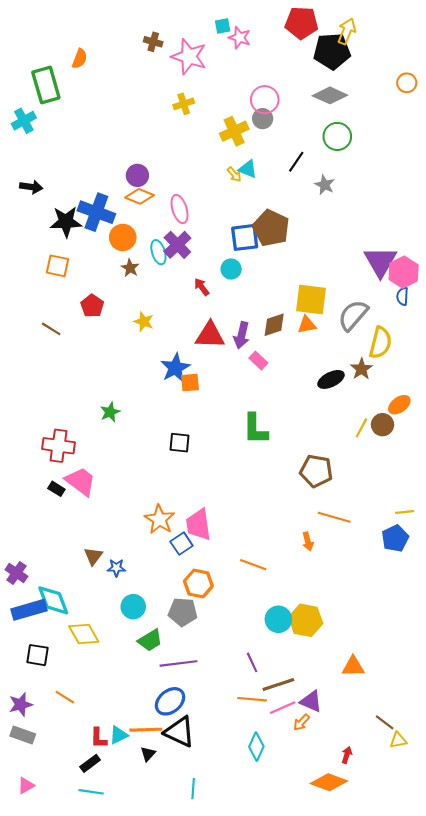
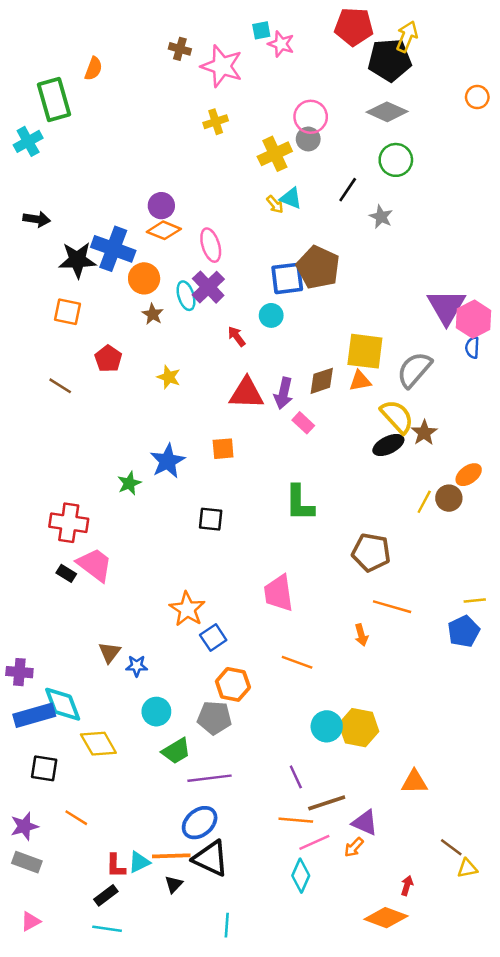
yellow semicircle: (380, 343) -> (397, 417), moved, turned -56
blue star: (175, 368) -> (168, 461), moved
pink trapezoid: (198, 525) -> (279, 593), moved
purple cross: (16, 573) -> (19, 672), turned -30
pink line: (283, 708) -> (314, 842), moved

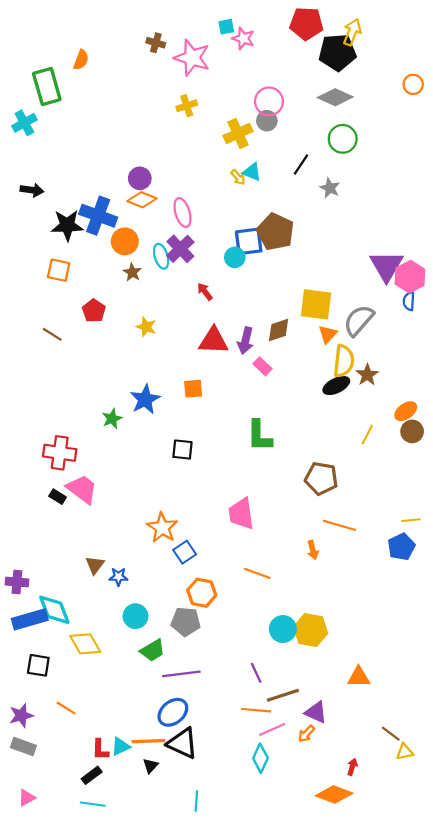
cyan circle: (271, 315) -> (235, 257), moved
orange triangle: (360, 381) -> (328, 334), moved, turned -36
yellow semicircle: (397, 417) -> (344, 361), turned 48
brown circle: (449, 498) -> (412, 431), moved

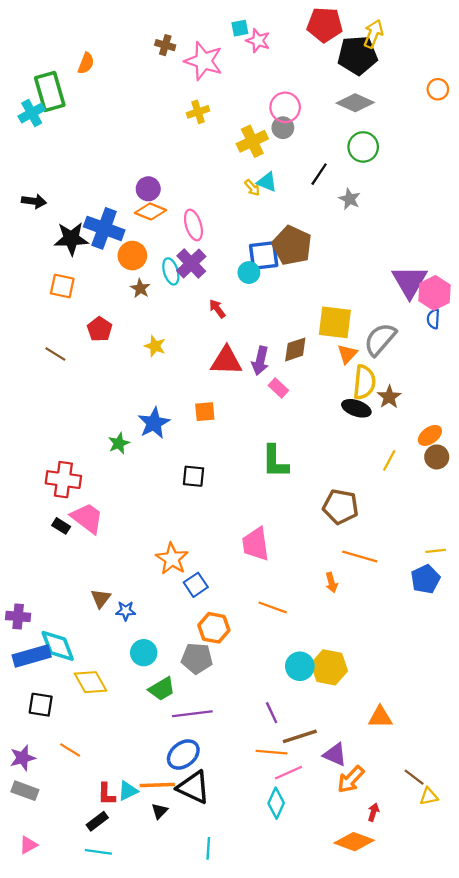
cyan cross: (24, 123) -> (32, 113), moved
black ellipse: (336, 386) -> (356, 408), turned 45
orange arrow: (306, 734) -> (351, 779), moved, size x1.5

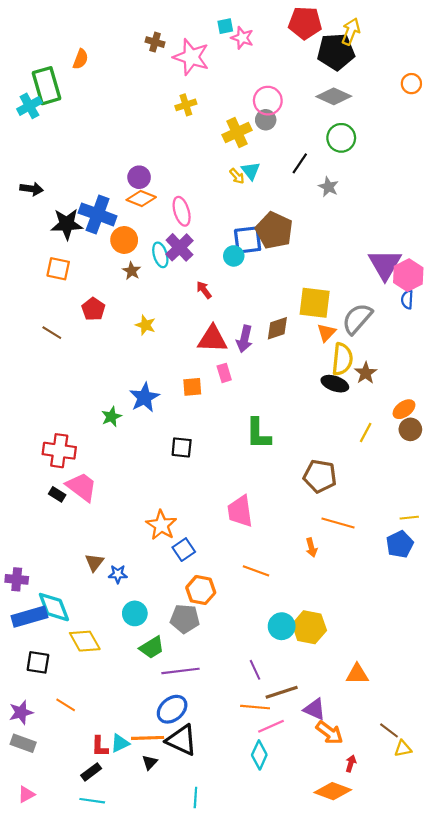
cyan triangle: (267, 182) -> (251, 171), turned 30
pink rectangle: (278, 388) -> (224, 373), moved, turned 30
orange arrow: (351, 779) -> (330, 733), turned -96

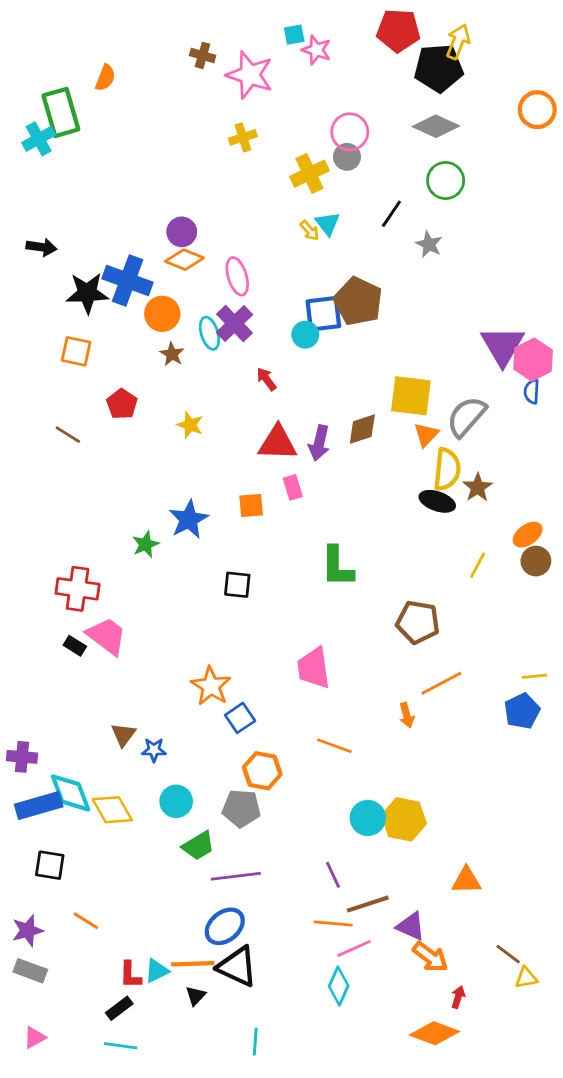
orange circle: (411, 84) -> (537, 110), size x1.4
orange line: (338, 523) -> (441, 683), turned -44
yellow diamond: (85, 641) -> (112, 810), moved

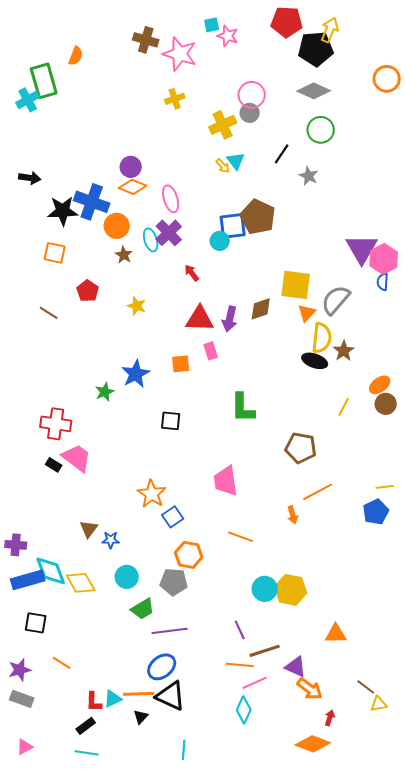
brown cross: (203, 55) -> (146, 40), size x1.4

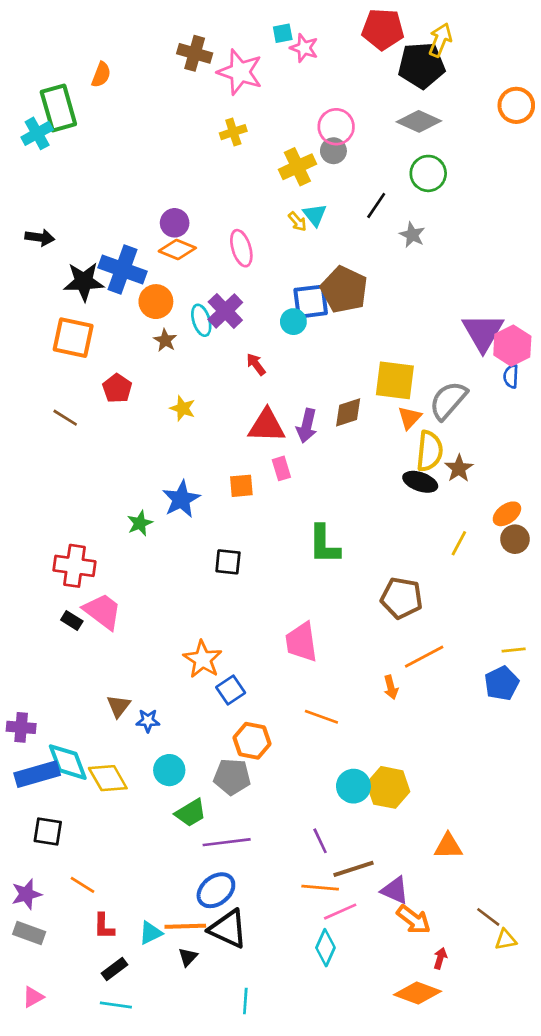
pink ellipse: (171, 199) -> (241, 248), moved
orange square: (55, 253) -> (73, 338), size x1.4
red L-shape: (94, 702) -> (104, 926), moved

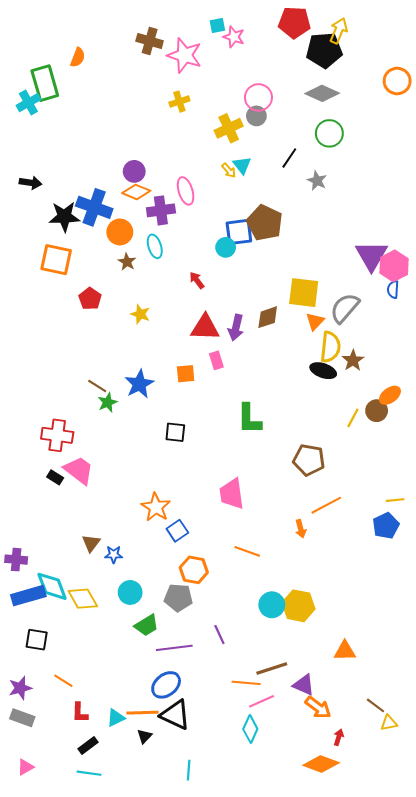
purple cross: (225, 311) -> (161, 210), moved, turned 36
brown line: (65, 418) -> (97, 386), moved
brown circle: (515, 539) -> (377, 411), moved
purple line: (320, 841) -> (219, 635), moved

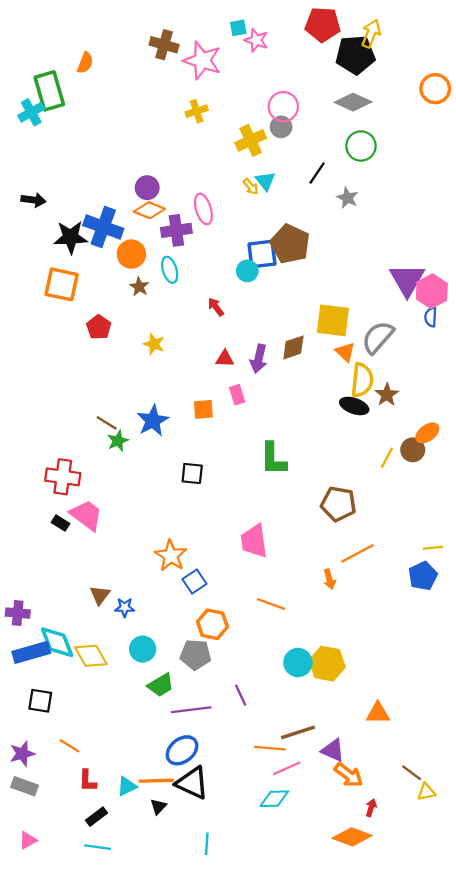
orange triangle: (315, 321) -> (345, 352), turned -30
red triangle: (205, 327) -> (225, 359), size x0.6
cyan diamond: (250, 729) -> (274, 799), turned 64

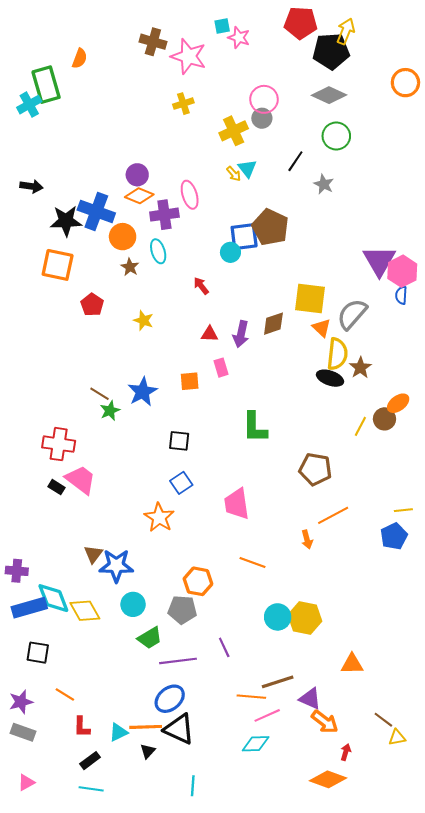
blue square: (194, 582) -> (181, 483), moved
blue star: (125, 607) -> (116, 566), size x1.8

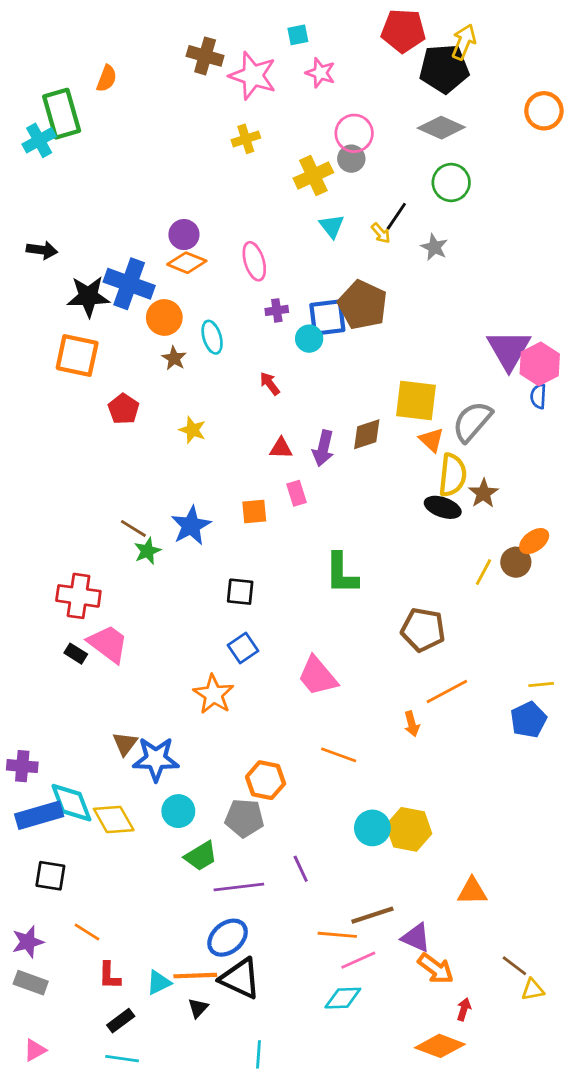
pink star: (239, 38) -> (320, 73), moved
yellow arrow: (234, 174) -> (381, 233), moved
purple cross: (164, 215) -> (277, 310), moved, size x0.6
pink trapezoid: (237, 504) -> (318, 676), turned -32

